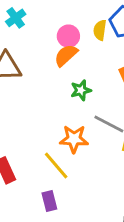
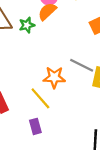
green star: (81, 90) -> (27, 25), moved

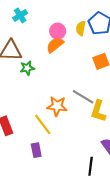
green star: (27, 25) -> (27, 68), moved

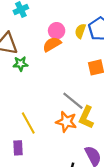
orange star: (57, 106) -> (66, 122), moved

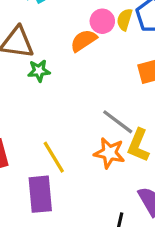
pink circle: (57, 31) -> (102, 21), moved
purple rectangle: (18, 148) -> (40, 194), size x1.6

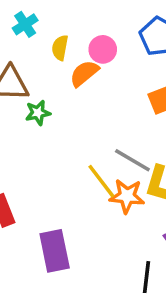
yellow semicircle: (125, 20) -> (60, 48), moved
yellow line: (54, 157) -> (101, 181), moved

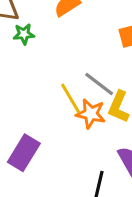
purple rectangle: (55, 251) -> (24, 153), turned 36

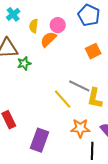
orange star: (91, 114) -> (80, 128), moved

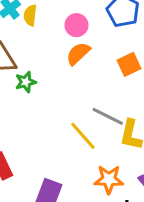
yellow semicircle: (34, 26) -> (30, 15), moved
orange semicircle: (48, 39) -> (78, 54), moved

